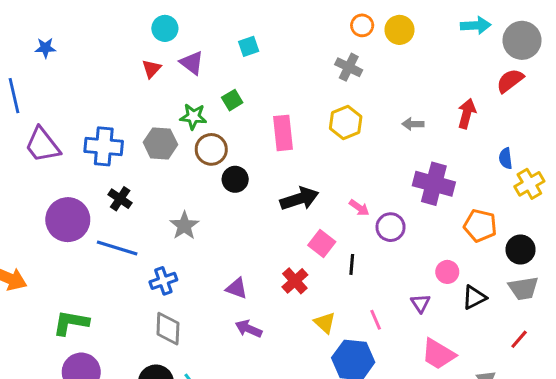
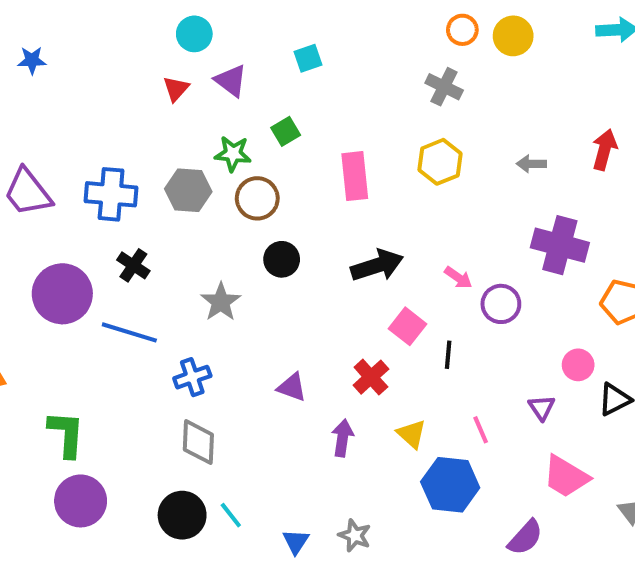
black circle: (235, 179) -> (282, 259), moved
green L-shape: (71, 323) -> (66, 434), turned 84
purple arrow: (249, 329) -> (343, 438), moved, turned 75

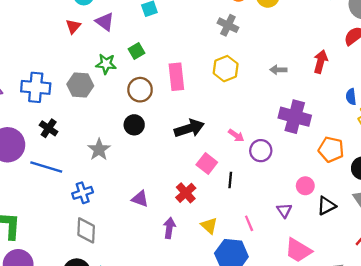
brown circle: (257, 198) -> (140, 90), moved

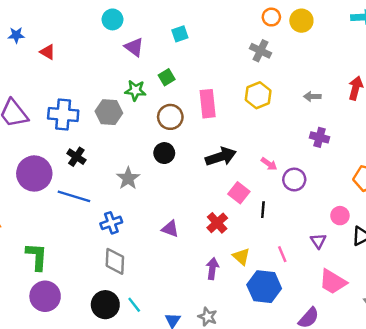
red triangle: (73, 26) -> (48, 52), moved, turned -42
purple cross: (295, 117) -> (320, 137), moved, size x0.6
purple arrow: (169, 228) -> (212, 269), moved

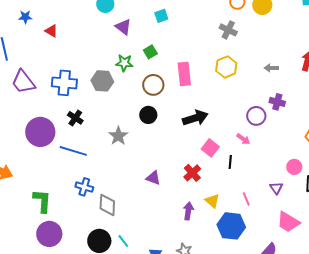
pink arrow: (269, 164) -> (243, 139), moved
purple circle: (294, 180) -> (256, 116), moved
blue cross: (111, 223) -> (84, 187), moved, turned 36

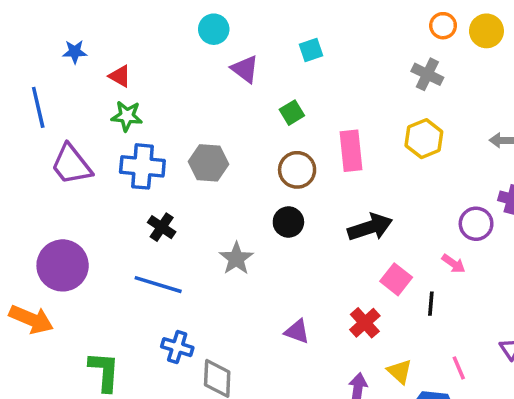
green star: (124, 63) -> (127, 116), moved
purple circle: (40, 132) -> (63, 265), moved

